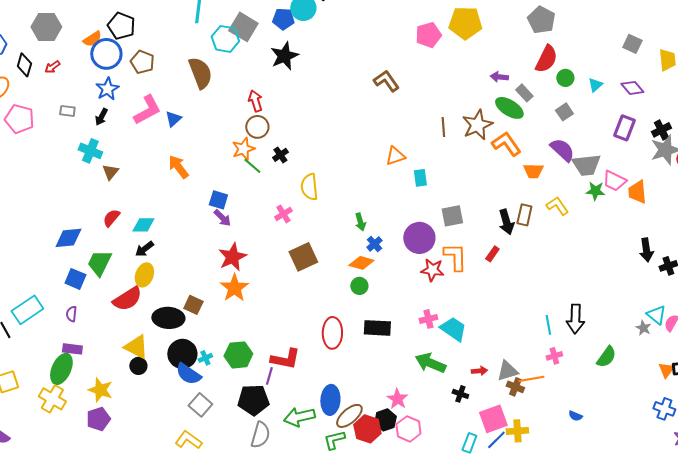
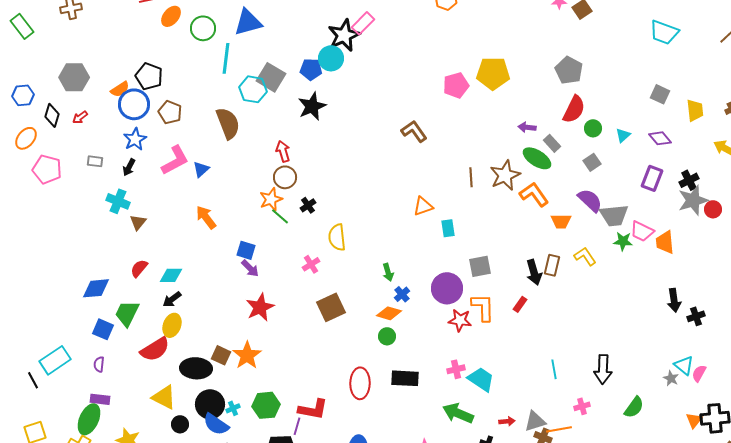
orange star: (234, 288) -> (247, 355), moved
cyan line: (548, 325) -> (554, 369), moved
black circle: (138, 366) -> (180, 424), moved

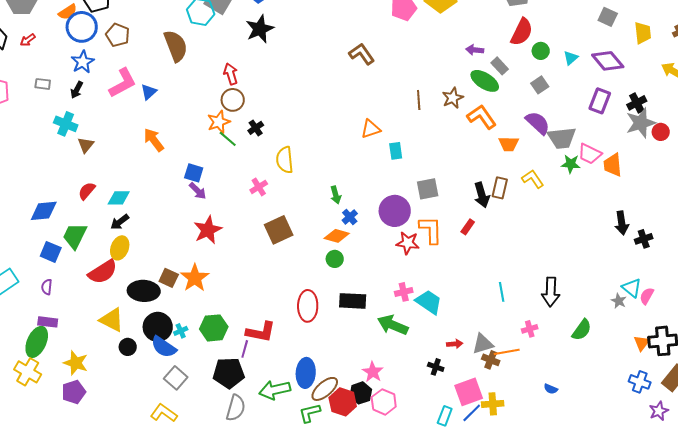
purple diamond: (660, 138) -> (608, 61), size x1.4
brown star: (505, 175) -> (453, 98), size x0.7
green arrow: (458, 413) -> (393, 325), moved

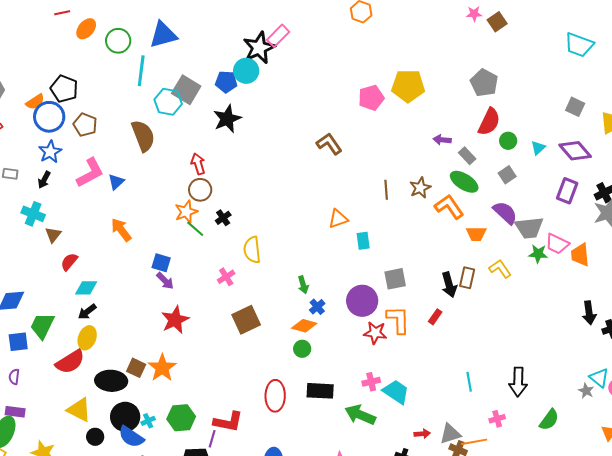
green ellipse: (485, 81) -> (464, 182), moved
red semicircle: (87, 191) -> (69, 262), moved
blue square: (51, 252) -> (18, 342), turned -30

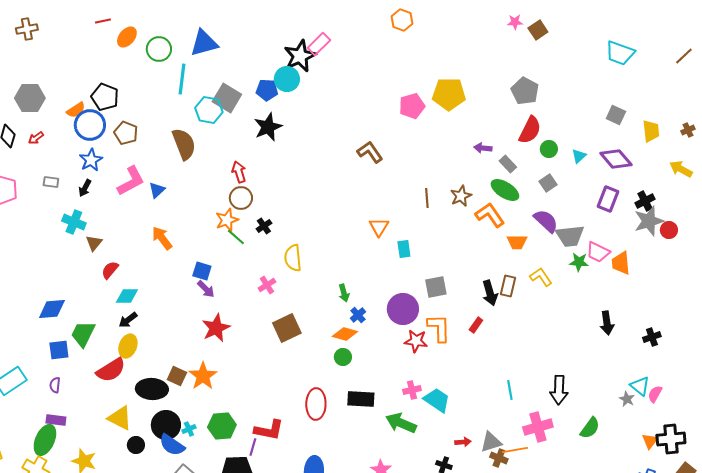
orange triangle: (338, 219) -> (379, 227), turned -40
black arrow: (589, 313) -> (607, 323), moved
pink cross: (497, 419) -> (538, 427), size x1.8

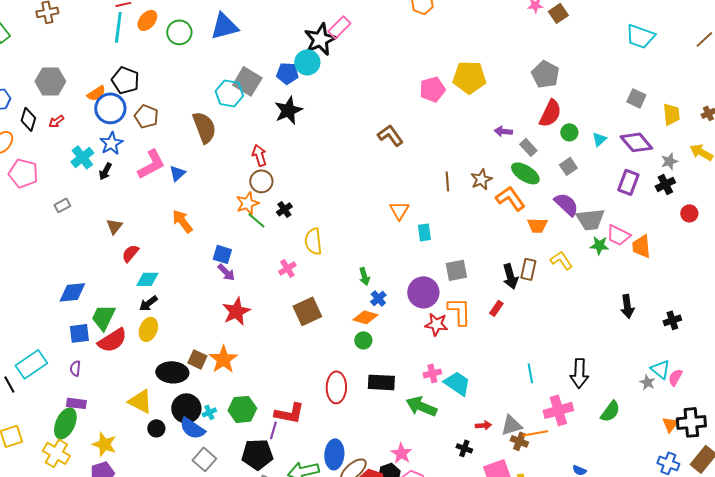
cyan line: (182, 79) -> (118, 27), moved
gray rectangle: (51, 182) -> (62, 205), moved, turned -35
gray star: (649, 221) -> (669, 161), moved, size x0.6
cyan cross: (74, 222) -> (82, 157), moved, turned 30
red semicircle: (111, 370) -> (112, 340), moved

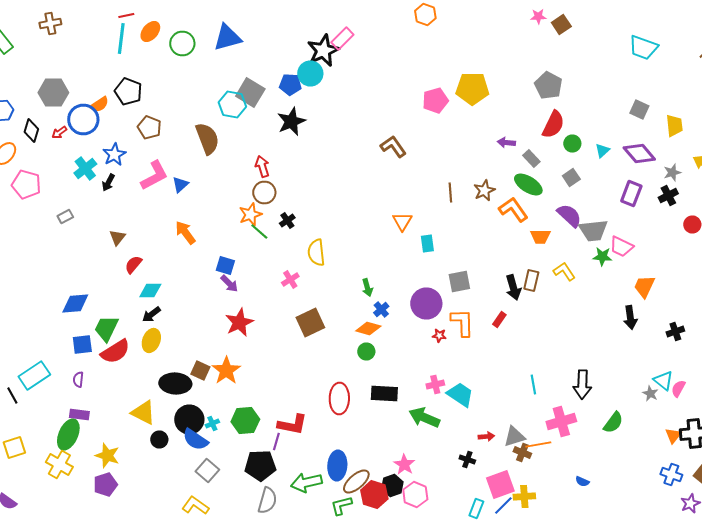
blue circle: (110, 108) -> (83, 120), moved
orange trapezoid: (641, 246) -> (644, 286), moved, turned 30
red star: (436, 324) -> (439, 336), size x0.6

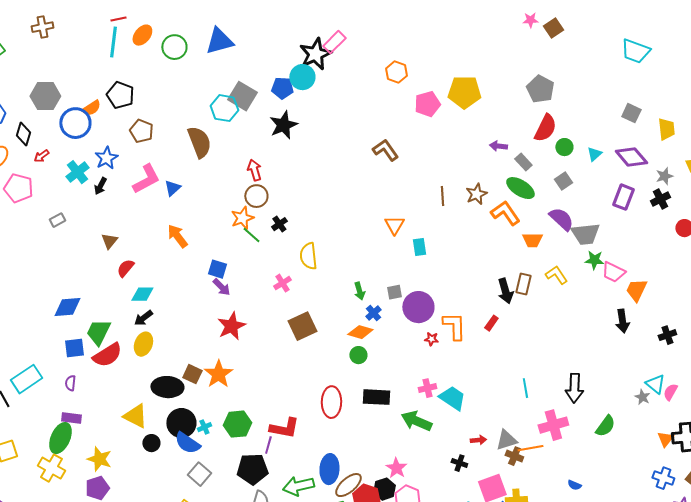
orange hexagon: (425, 14) -> (396, 72), moved
red arrow: (59, 132) -> (41, 156), moved
pink trapezoid: (621, 246) -> (613, 272), moved
gray square: (459, 282) -> (394, 292), moved, size x0.7

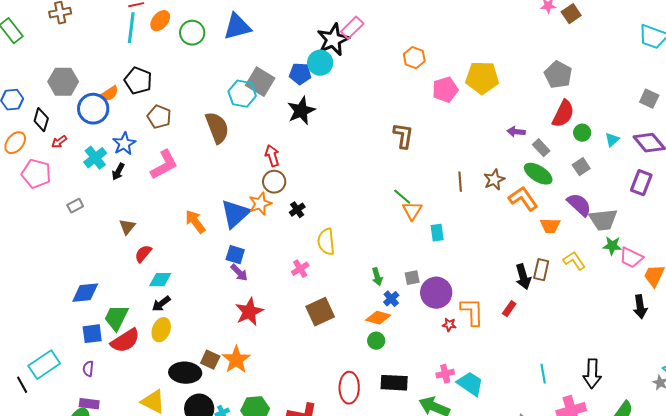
brown L-shape: (385, 150) -> (403, 136), turned 44
blue triangle: (172, 188) -> (235, 214), moved, size x1.8
green line: (251, 235) -> (402, 197), moved

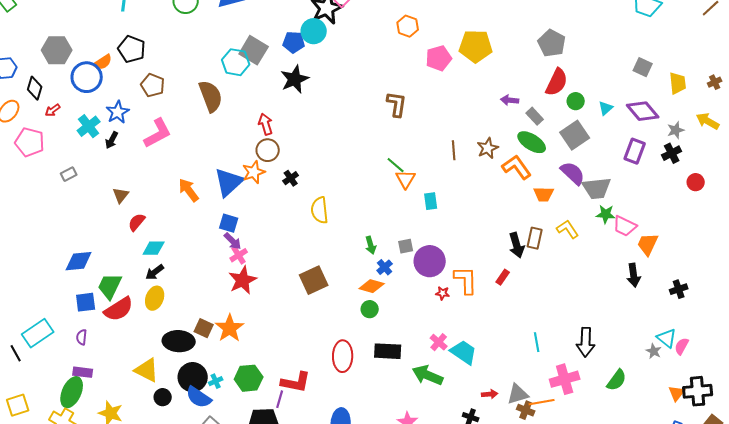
gray square: (581, 167) -> (575, 135), size x1.6
pink cross: (300, 269) -> (239, 255), moved
pink cross: (445, 374) -> (439, 342), turned -36

